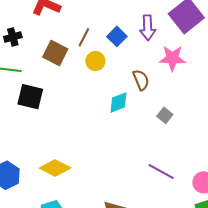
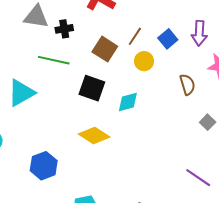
black square: (30, 97) -> (92, 88), moved
cyan diamond: (118, 102) -> (128, 102), moved
yellow diamond: (55, 168) -> (94, 136), moved

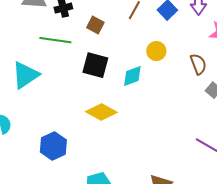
brown square: (105, 49) -> (95, 25), moved, size x0.7
yellow circle: (144, 61) -> (156, 51), moved
brown semicircle: (187, 85) -> (198, 64), moved

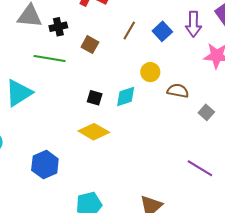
brown semicircle: (198, 64) -> (178, 91), moved, turned -60
black square: (95, 65) -> (95, 98), moved, size x0.6

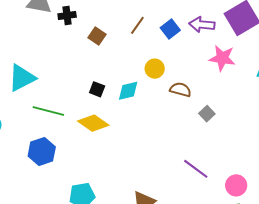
purple arrow: (193, 24) -> (202, 25), turned 90
green line: (50, 59) -> (48, 111), moved

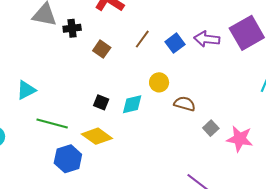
pink star: (222, 58) -> (240, 139), moved
cyan triangle: (22, 78) -> (26, 90), size x0.7
blue hexagon: (42, 152) -> (68, 159), moved

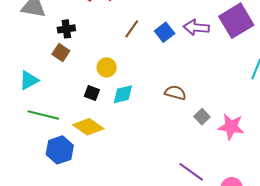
black cross: (72, 28) -> (66, 29), moved
brown square: (102, 49) -> (61, 53), moved
yellow circle: (159, 82) -> (107, 67), moved
cyan triangle: (26, 90) -> (29, 80), moved

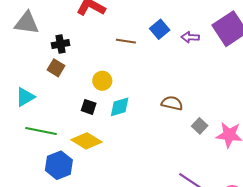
purple arrow: (196, 28) -> (190, 37), size x0.7
brown line: (132, 29) -> (126, 41), turned 66
blue square: (165, 32) -> (160, 29), moved

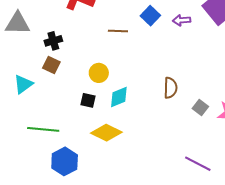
cyan triangle: (25, 97) -> (23, 84), moved
brown semicircle: (172, 103) -> (170, 88), turned 85
yellow diamond: (86, 141) -> (106, 133), moved

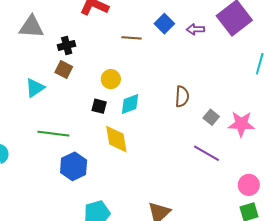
yellow diamond: (106, 133) -> (116, 139), turned 52
purple line: (198, 164) -> (206, 153), moved

